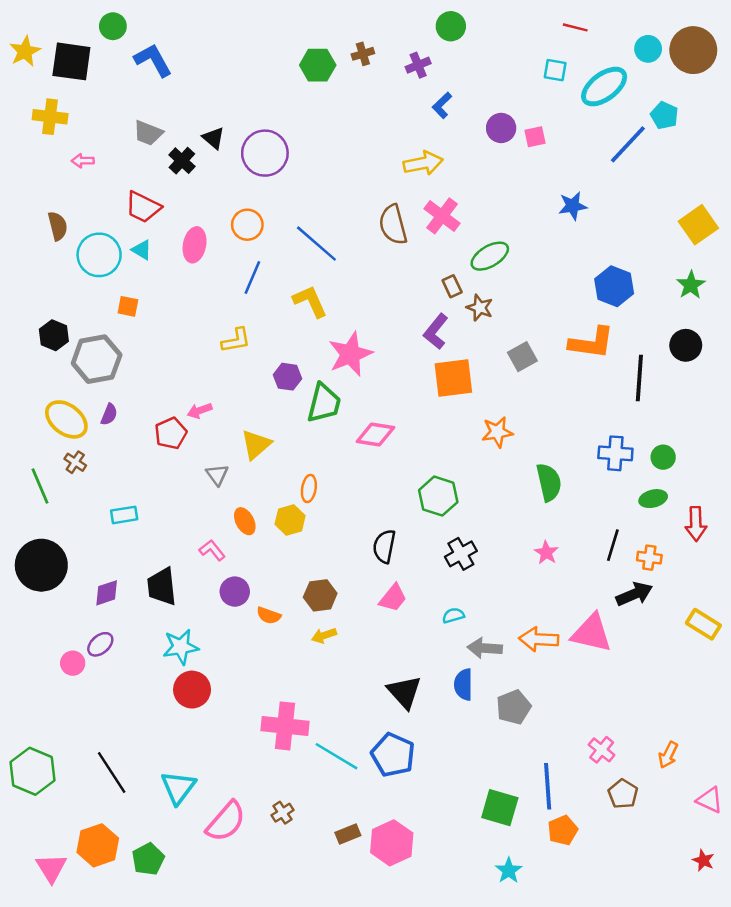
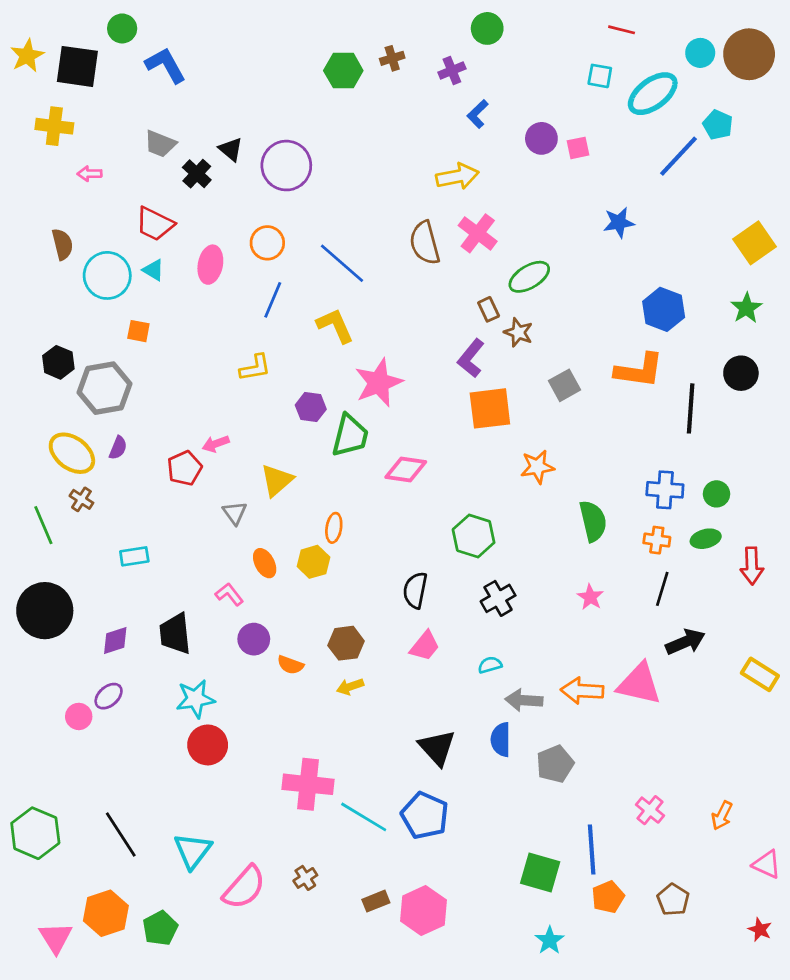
orange cross: (649, 558) -> (657, 540), moved
brown pentagon: (623, 794) -> (673, 900), moved

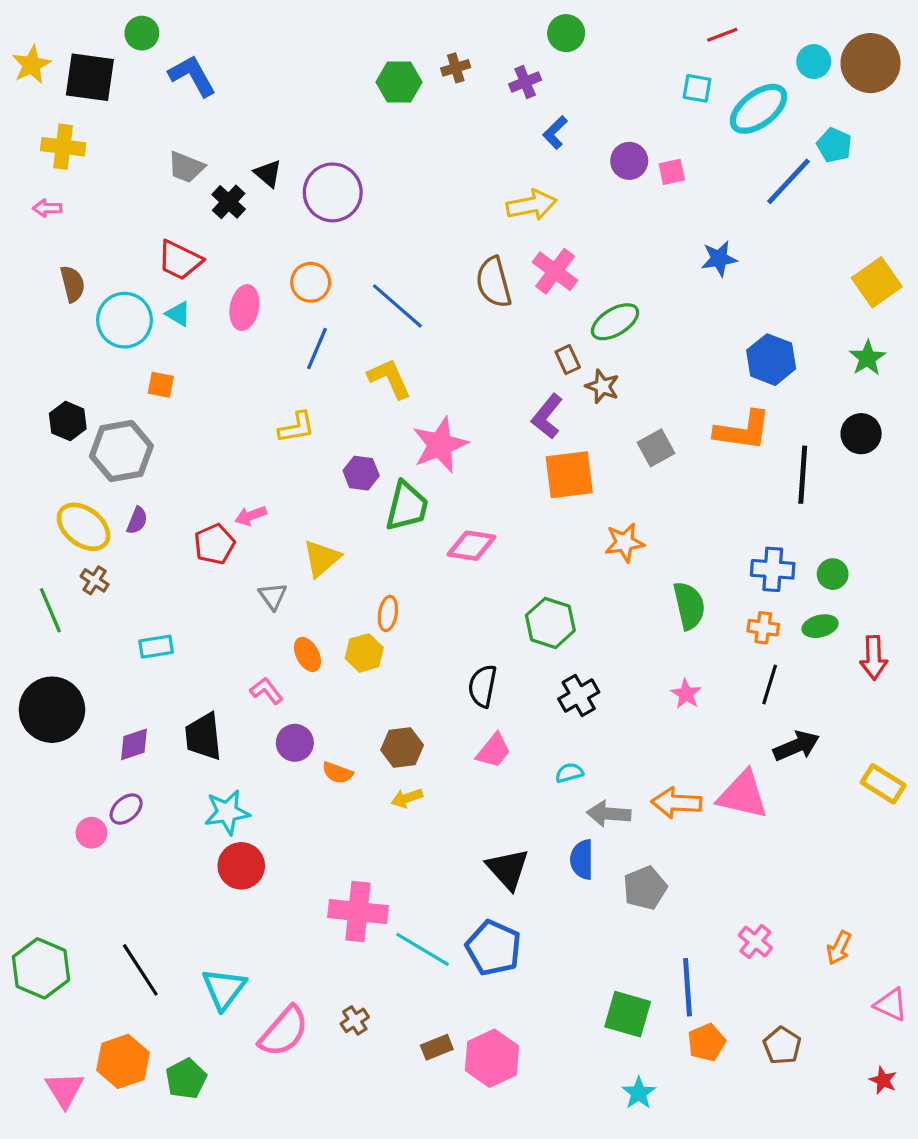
red line: (622, 30) -> (722, 35), turned -35
pink arrow: (90, 174) -> (47, 208), moved

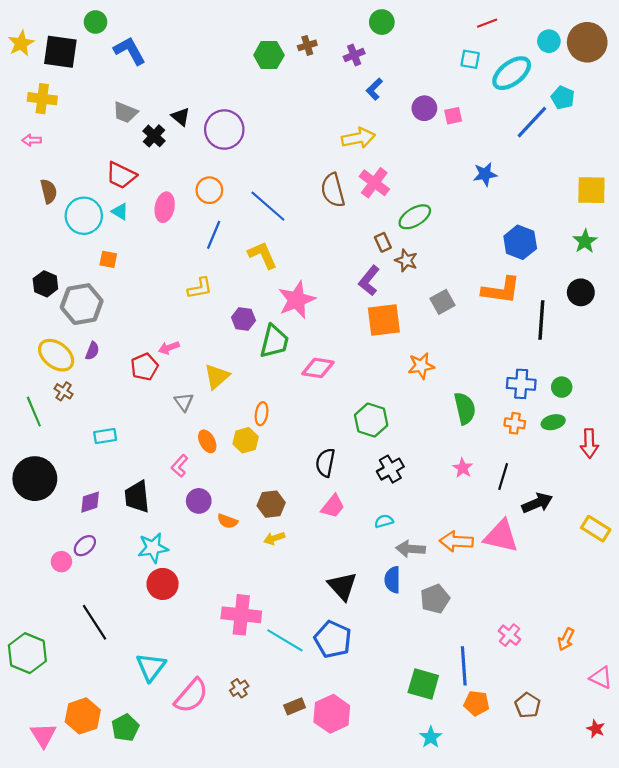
yellow square: (877, 282) -> (591, 190), turned 36
black line: (770, 684) -> (503, 476), moved
pink L-shape: (266, 691) -> (180, 466), turned -100
black line: (140, 970) -> (94, 622), moved
orange pentagon: (706, 1042) -> (477, 703), turned 30

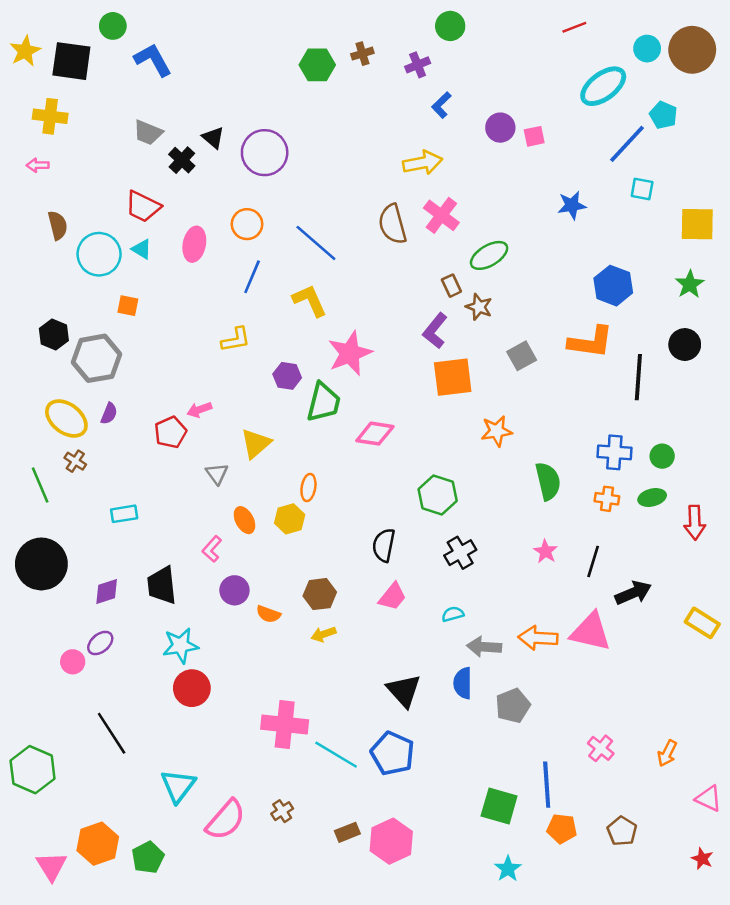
cyan square: (470, 59) -> (642, 189), moved

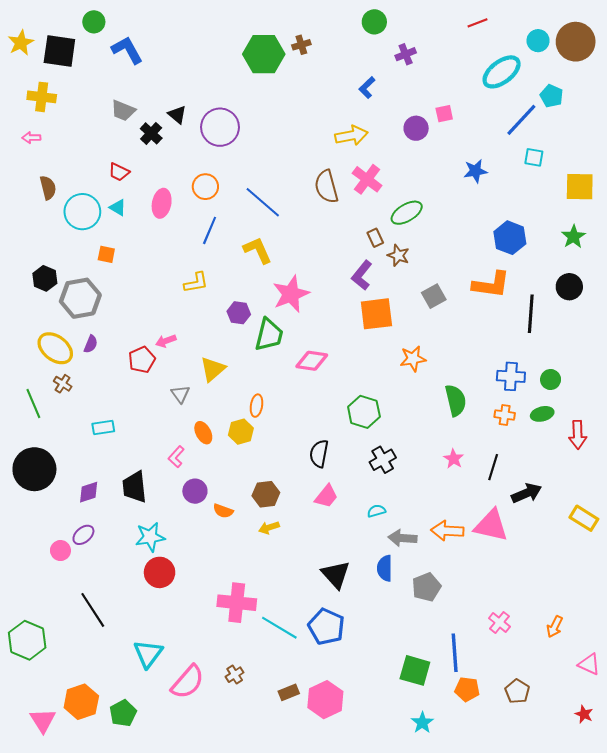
green hexagon: (317, 65) -> (264, 54), size x1.4
purple cross: (418, 65) -> (406, 54), moved
purple circle: (500, 128) -> (416, 128), moved
red trapezoid: (143, 207) -> (119, 172), size x0.7

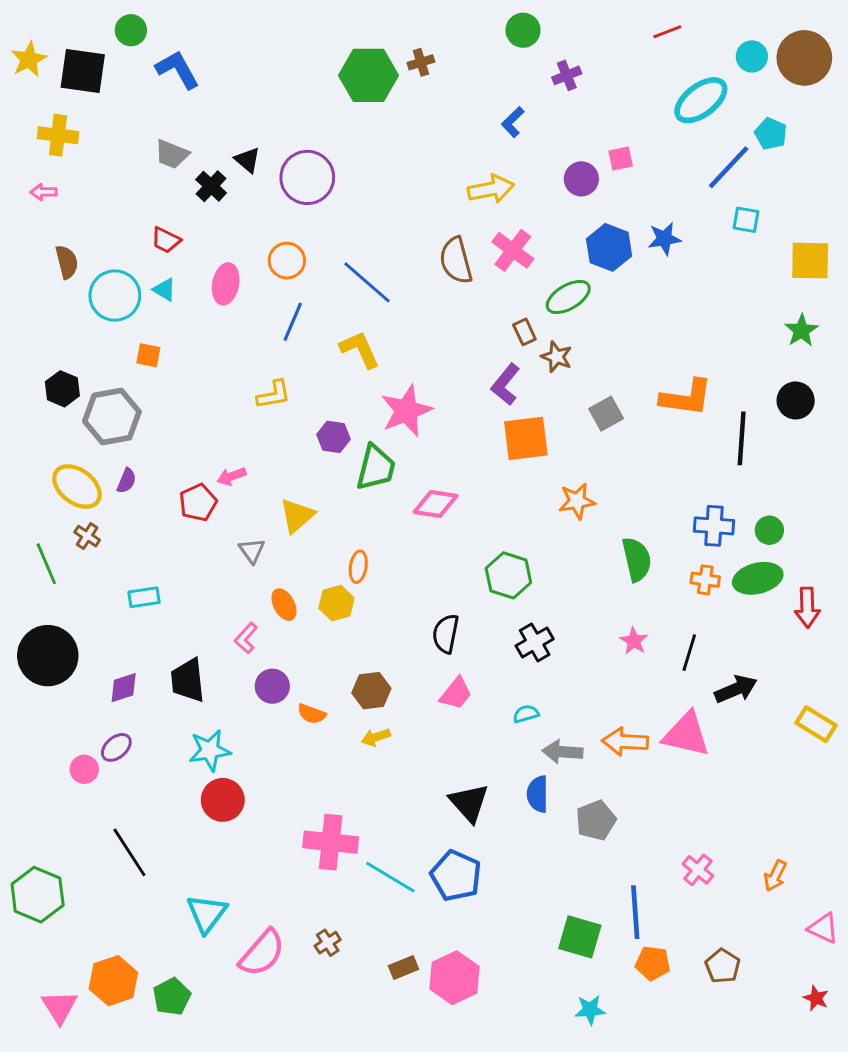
blue hexagon: (510, 238) -> (609, 247), moved
green ellipse: (542, 414) -> (758, 578), size x1.5
cyan star: (422, 723) -> (590, 1010), turned 30

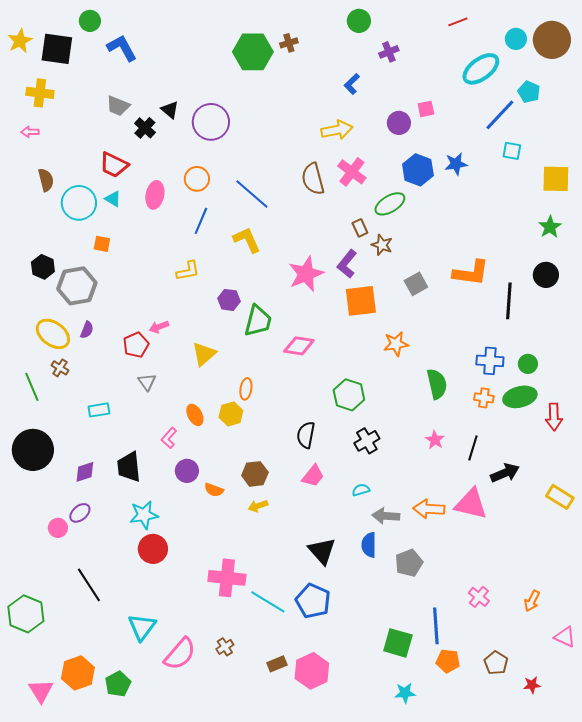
red trapezoid: (166, 240) -> (114, 165), size x1.4
pink star: (406, 411) -> (306, 274), moved
gray triangle: (252, 551) -> (147, 382), moved
red star: (816, 998) -> (532, 685), moved, turned -30

